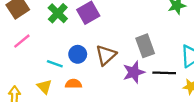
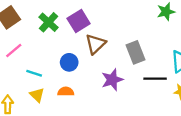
brown triangle: (106, 55) -> (95, 44), moved
cyan line: (55, 64) -> (34, 73), moved
purple star: (134, 72) -> (112, 80), moved

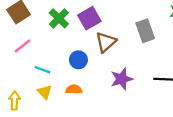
gray rectangle: (136, 52) -> (145, 31), moved

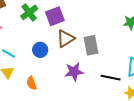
gray rectangle: (145, 31) -> (91, 45), moved
orange semicircle: (74, 89) -> (32, 83), moved, turned -120

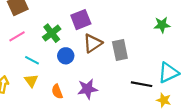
green cross: (29, 12) -> (52, 33), moved
purple star: (74, 72) -> (87, 89), moved

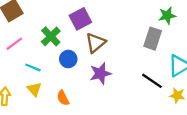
gray rectangle: (120, 50) -> (153, 39), moved, turned 36
black line: (142, 84) -> (152, 81), turned 30
purple star: (87, 89) -> (100, 73), moved

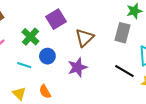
brown triangle: (95, 43) -> (84, 38), moved
cyan line: (33, 67) -> (24, 65), moved
yellow triangle: (34, 89) -> (19, 94), moved

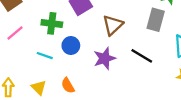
green cross: (30, 37) -> (52, 23), turned -36
black line: (124, 71) -> (142, 56), moved

